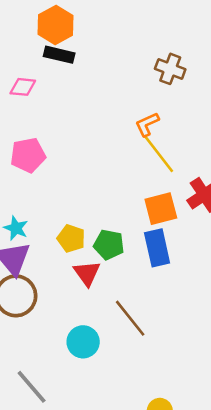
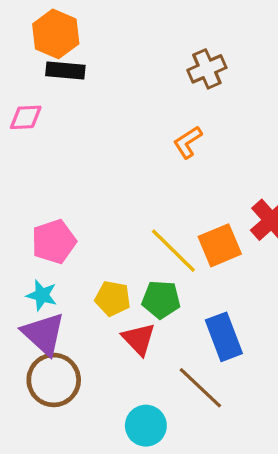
brown cross: (170, 69) -> (207, 69), turned -36
yellow line: (158, 153) -> (173, 251), moved
pink pentagon: (28, 155) -> (54, 242), moved
blue rectangle: (157, 248) -> (224, 337), moved

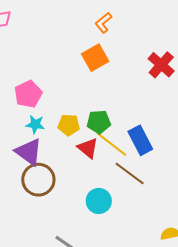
orange square: (220, 245) -> (95, 58), moved
yellow line: (173, 251) -> (112, 144), moved
cyan star: (42, 295) -> (35, 124), moved

